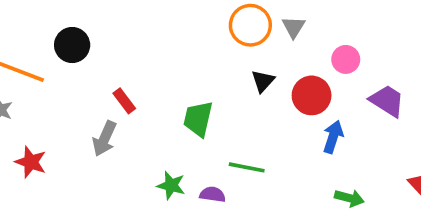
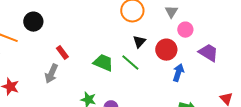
gray triangle: (294, 27) -> (171, 12), moved
green trapezoid: (198, 119) -> (103, 63), turned 100
green line: (247, 167) -> (130, 63), moved, turned 30

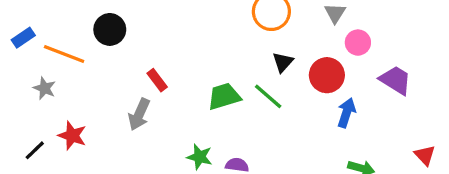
green trapezoid: (103, 63) -> (224, 96), turned -40

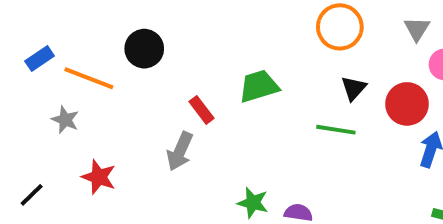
green trapezoid: (224, 96) -> (259, 86), moved
green line: (268, 96) -> (336, 130), turned -32
black line: (35, 150) -> (32, 195), moved

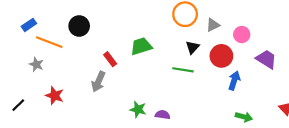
gray triangle: (417, 29) -> (213, 25), moved, turned 32
blue rectangle: (40, 59) -> (29, 25), moved

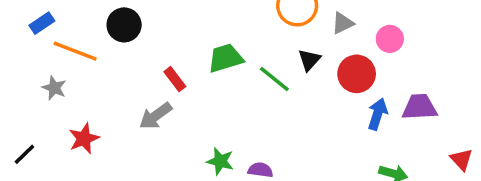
purple trapezoid: (266, 59) -> (420, 107), moved, turned -35
green line: (183, 70) -> (274, 79), moved, turned 30
gray arrow: (98, 82) -> (156, 116), turned 30
red star: (55, 96) -> (84, 139), turned 30

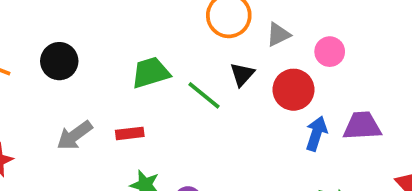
black circle: (124, 25) -> (59, 61), moved
red rectangle: (175, 79) -> (130, 133), moved, turned -60

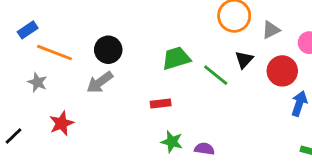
gray arrow: (75, 135) -> (100, 82), moved

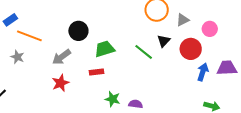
black circle: (108, 50) -> (78, 31), moved
green trapezoid: (176, 58) -> (105, 49), moved
red rectangle: (161, 103) -> (97, 72), moved
red star: (62, 123) -> (60, 83), moved

